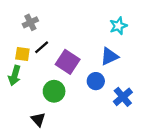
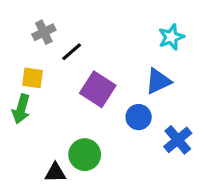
black line: (42, 47) -> (72, 52), moved
green circle: (54, 91) -> (85, 155), moved
black triangle: (38, 119) -> (55, 173), turned -49

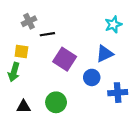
black line: (72, 52) -> (47, 34), turned 32
blue cross: (178, 140) -> (118, 93), turned 36
black triangle: (55, 173) -> (24, 107), moved

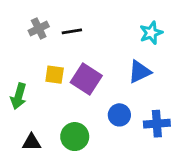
black line: (47, 34) -> (72, 31), moved
yellow square: (21, 51) -> (55, 75), moved
blue circle: (92, 77) -> (119, 115), moved

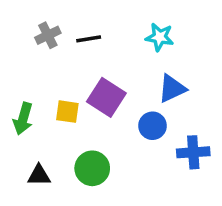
cyan star: (151, 33) -> (160, 37), moved, turned 30
yellow square: (55, 75) -> (67, 112), moved
blue circle: (119, 115) -> (153, 126), moved

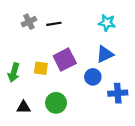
cyan star: (160, 37) -> (107, 23), moved
purple square: (106, 97) -> (65, 60), turned 30

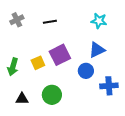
gray cross: (29, 22) -> (17, 20), moved
yellow square: (41, 68) -> (38, 63), turned -32

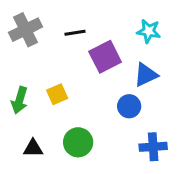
gray cross: (17, 20) -> (26, 30), size x1.5
purple square: (60, 55) -> (105, 57), moved
blue cross: (109, 86) -> (153, 147), moved

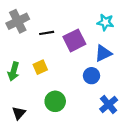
black line: (75, 33) -> (47, 33), moved
blue cross: (153, 147) -> (109, 105), turned -36
black triangle: (33, 148) -> (19, 113), moved, turned -48

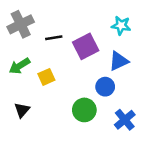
green arrow: (14, 71) -> (19, 66), moved, turned 42
green circle: (55, 101) -> (84, 110), moved
black triangle: (19, 113) -> (22, 110), moved

